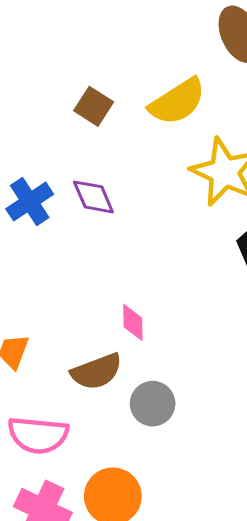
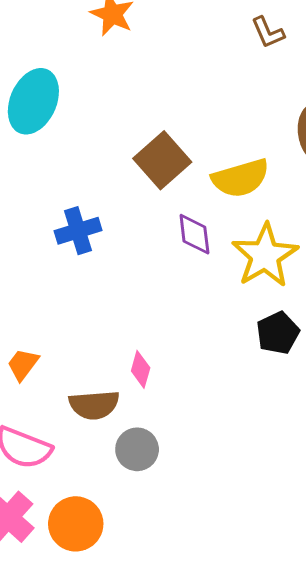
brown square: (94, 106) -> (162, 160), size x1.5
purple diamond: (93, 197) -> (194, 234), moved

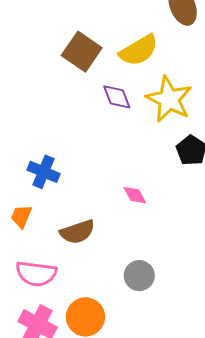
blue cross: (78, 231) -> (44, 172), moved, turned -36
pink diamond: (141, 369) -> (135, 195), moved, turned -30
gray circle: (137, 449) -> (139, 276), moved

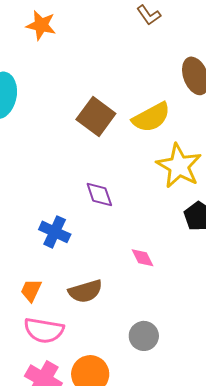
purple diamond: (117, 97) -> (99, 195), moved
orange trapezoid: (21, 216) -> (31, 290), moved

